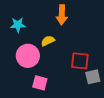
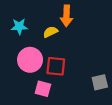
yellow semicircle: (48, 41) -> (50, 32), moved
red square: (80, 61) -> (56, 66), moved

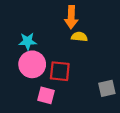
cyan star: (19, 27) -> (28, 41), moved
yellow semicircle: (50, 32) -> (79, 37), moved, turned 32

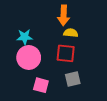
red square: (60, 71) -> (66, 53), moved
gray square: (107, 88) -> (73, 79), moved

